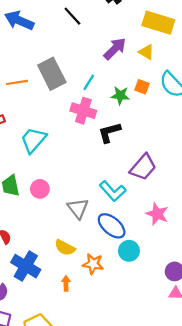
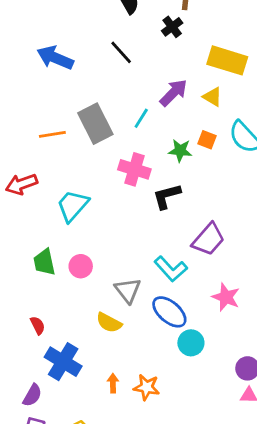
cyan line: (89, 82) -> (141, 118), moved
yellow semicircle: (65, 248) -> (109, 323), moved
orange star: (93, 264) -> (147, 387), moved

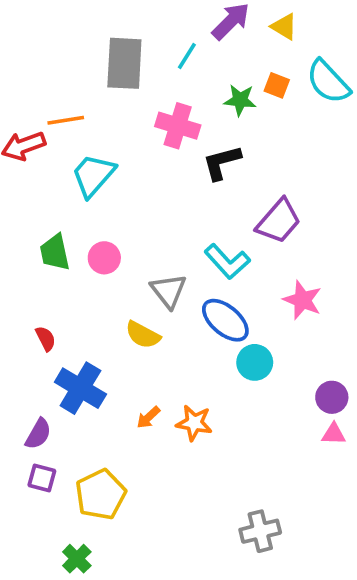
gray rectangle: (95, 124) -> (124, 63), turned 30
orange line: (52, 134) -> (66, 120), moved
orange arrow: (113, 383) -> (148, 417), turned -132

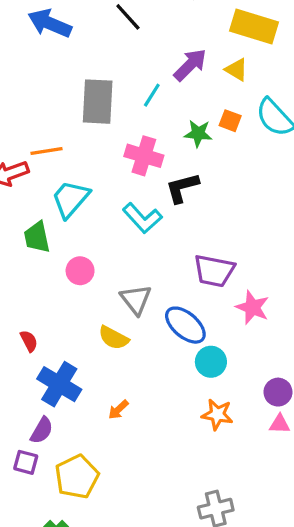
purple trapezoid: (279, 221) -> (214, 271), moved, turned 60
green trapezoid: (55, 252) -> (37, 237), moved
cyan L-shape: (227, 261) -> (142, 218), moved
orange star: (194, 423) -> (217, 414), moved
purple semicircle: (38, 434) -> (42, 430), moved

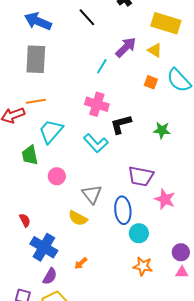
gray rectangle: (98, 102) -> (36, 59), moved
green star: (198, 133) -> (162, 130), moved
blue ellipse: (185, 325) -> (123, 210), turned 44
purple semicircle: (42, 430) -> (50, 276), moved

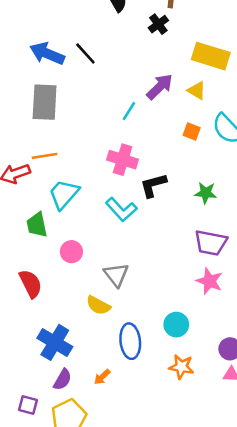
black line: (87, 17) -> (85, 54), moved
purple trapezoid: (141, 176) -> (211, 243), moved
blue ellipse: (123, 210) -> (130, 341), moved
red semicircle: (25, 220) -> (31, 284), moved, size x1.6
orange arrow: (81, 263) -> (102, 377), moved

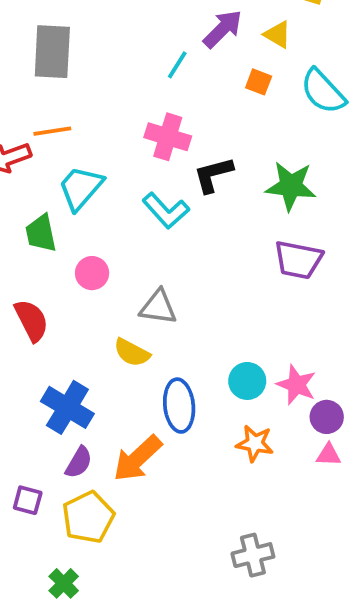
orange square: (192, 131) -> (259, 82), moved
green star: (206, 193) -> (291, 186), size x1.5
gray triangle: (116, 275) -> (158, 307), turned -44
pink star: (210, 281) -> (296, 385), moved
orange arrow: (102, 377) -> (137, 459), size x2.0

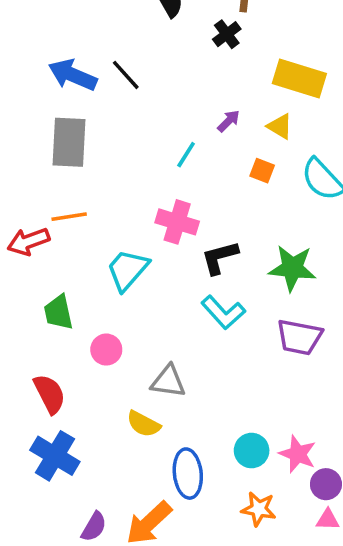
purple arrow: (223, 29) -> (229, 121), size x0.6
cyan trapezoid: (81, 188) -> (128, 270), moved
cyan L-shape: (166, 211) -> (223, 312), moved
blue cross: (67, 407) -> (55, 456), moved

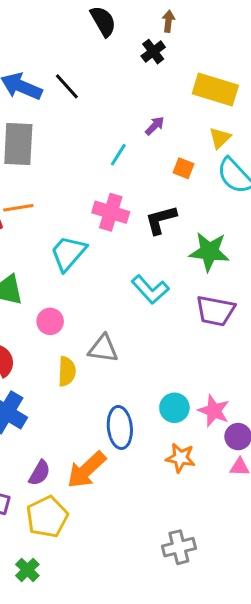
yellow triangle: (280, 126) -> (220, 138), moved, turned 45
black L-shape: (220, 257) -> (161, 220), moved
yellow semicircle: (143, 424) -> (67, 371), moved, turned -116

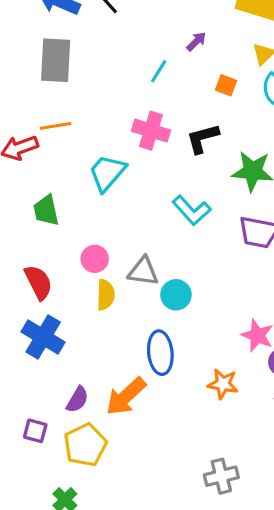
pink circle: (50, 321) -> (95, 259), moved
cyan circle: (174, 408) -> (176, 295), moved

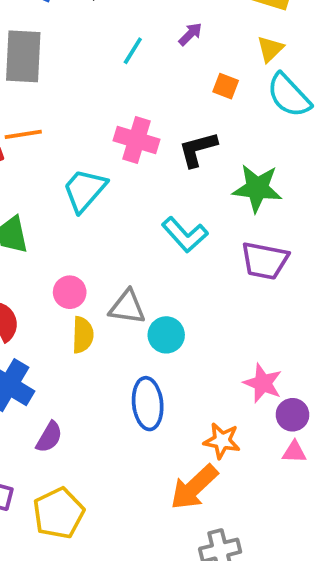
cyan line: (159, 71) -> (133, 51), moved
orange arrow: (126, 396) -> (194, 487), moved
purple semicircle: (77, 400) -> (49, 437), moved

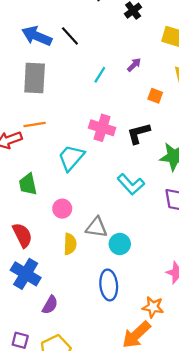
pink circle: (70, 292) -> (62, 209), moved

